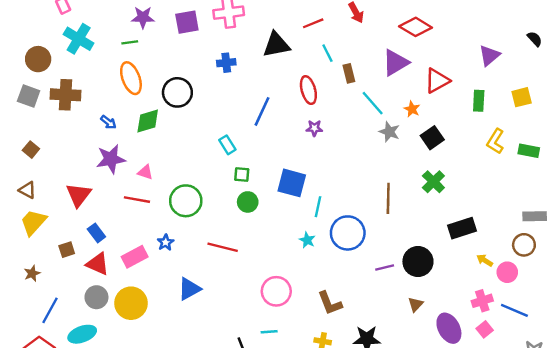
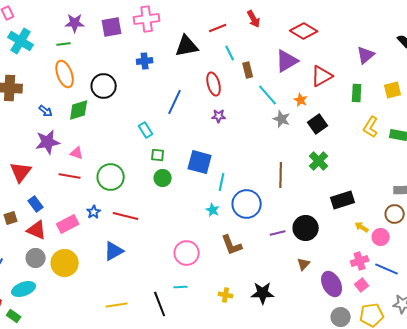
red line: (223, 247) -> (126, 216), moved
brown L-shape: (330, 303) -> (232, 245), moved

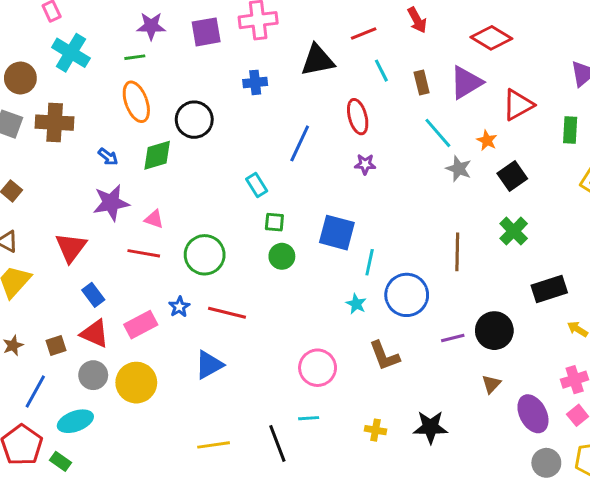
brown rectangle: (248, 70) -> (422, 82), moved
brown square: (11, 218) -> (56, 345), moved

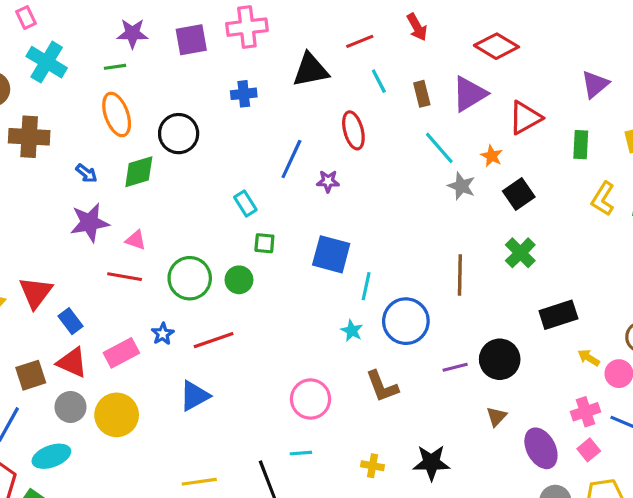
purple star: (365, 164) -> (328, 181), moved
red triangle: (71, 247) -> (36, 293), moved
green circle: (282, 256) -> (239, 280), moved
red line: (227, 313) -> (214, 340), turned -33
brown square: (56, 345) -> (31, 375), size x1.4

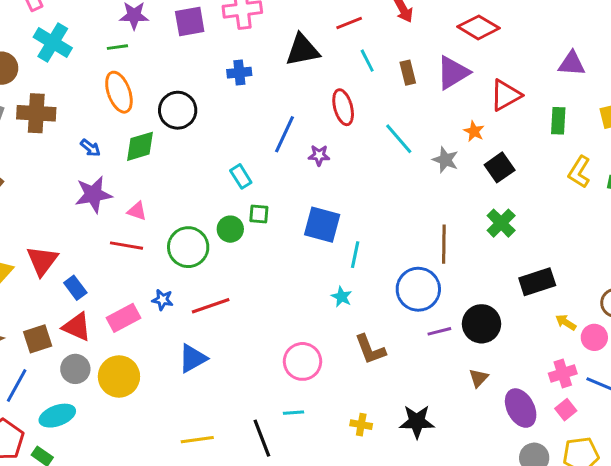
purple triangle: (595, 84) -> (572, 64), turned 44
cyan line: (439, 148) -> (399, 139), moved
green circle: (239, 280) -> (230, 229), moved
blue circle: (406, 321) -> (418, 289), moved
blue star: (163, 334) -> (163, 300), turned -30

